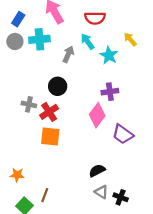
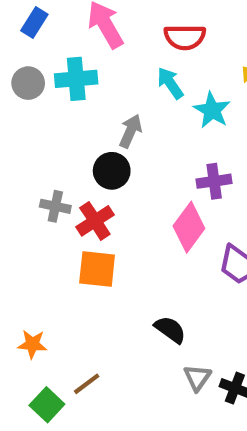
blue rectangle: (18, 19) -> (34, 22), moved
gray arrow: (68, 54) -> (130, 131), moved
black semicircle: (97, 171) -> (170, 330), moved, turned 63
gray triangle: (101, 192) -> (197, 378), turned 32
brown line: (45, 195) -> (87, 384), turned 32

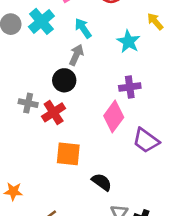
cyan cross: (76, 79) -> (41, 21), turned -35
cyan arrow: (170, 83) -> (83, 28), moved
orange square: (97, 269) -> (68, 154), moved

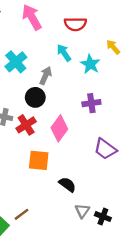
cyan cross: (41, 21) -> (16, 62), moved
cyan arrow: (83, 28) -> (64, 53), moved
pink diamond: (114, 116) -> (59, 128), moved

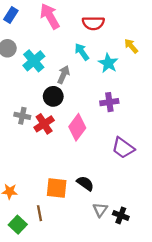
orange square: (39, 160) -> (57, 188), moved
brown line: (22, 214) -> (39, 213), turned -63

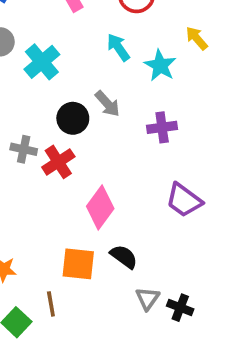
gray arrow: (64, 75) -> (107, 104), moved, turned 114
pink diamond: (77, 127) -> (100, 207), moved

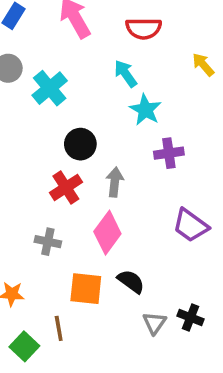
cyan star: (160, 65) -> (145, 110), moved
gray arrow: (107, 104) -> (115, 182), moved, turned -132
gray cross: (24, 149) -> (48, 242), moved
black cross: (180, 308) -> (191, 318), moved

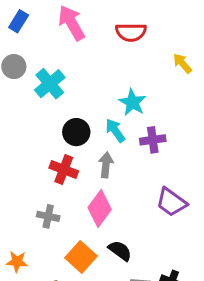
cyan arrow: (126, 74) -> (115, 130), moved
red cross: (66, 187) -> (64, 170), turned -36
orange square: (86, 289) -> (81, 257), turned 36

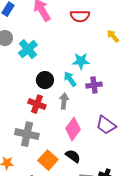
cyan star: (132, 102) -> (81, 61), turned -30
pink diamond: (100, 209) -> (73, 129), moved
gray cross: (48, 216) -> (27, 134), size x1.6

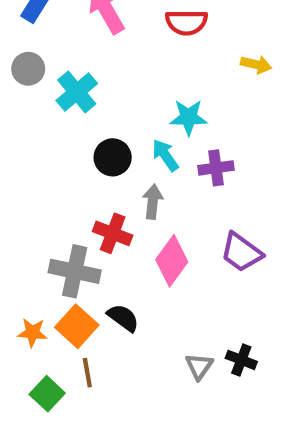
yellow arrow: (113, 36) -> (256, 65), turned 144
red cross: (37, 104) -> (113, 233), moved
black semicircle: (73, 156) -> (123, 318), moved
orange square: (48, 160) -> (77, 326), moved

